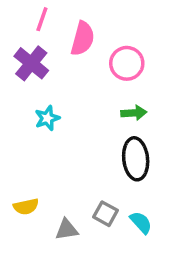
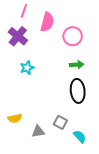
cyan semicircle: (141, 222) -> (80, 137), moved

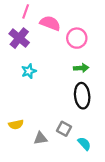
pink semicircle: (47, 22) -> (50, 23), turned -84

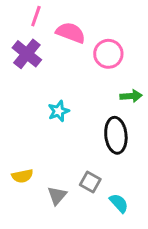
green arrow: (81, 68) -> (131, 96), moved
cyan star: (29, 71) -> (59, 111), moved
gray triangle: (41, 138) -> (57, 196), turned -40

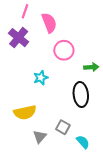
pink semicircle: (71, 33) -> (49, 23), turned 48
pink circle: (108, 54) -> (64, 50), moved
yellow semicircle: (22, 176) -> (25, 112), moved, size x1.5

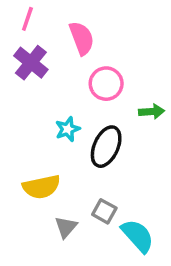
pink line: (25, 11) -> (27, 19), moved
black ellipse: (81, 95) -> (106, 147), moved, turned 30
cyan semicircle: (83, 142) -> (138, 236), size x1.5

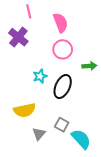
pink line: (27, 19) -> (29, 11), moved, turned -32
pink semicircle: (82, 38) -> (61, 23), moved

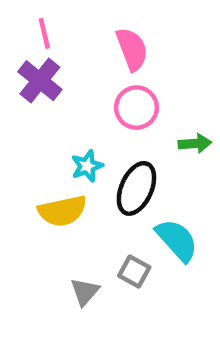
pink line: (29, 11) -> (44, 33), moved
yellow semicircle: (25, 110) -> (62, 211), moved
cyan semicircle: (81, 139) -> (177, 240), moved

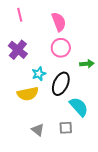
purple cross: (40, 81) -> (18, 50), moved
gray square: (134, 272) -> (66, 128), moved, turned -32
gray triangle: (85, 292) -> (38, 130), turned -32

